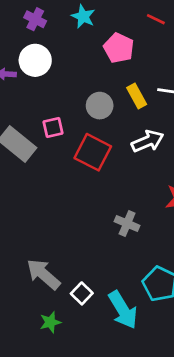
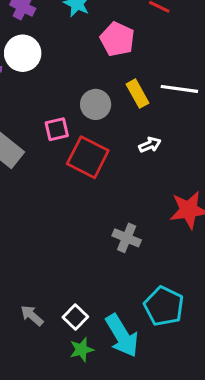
pink square: (53, 128) -> (57, 129), moved
white arrow: (148, 141) -> (150, 145), size x0.6
gray arrow: (43, 274) -> (32, 315), moved, size x0.6
green star: (50, 322) -> (82, 350), moved

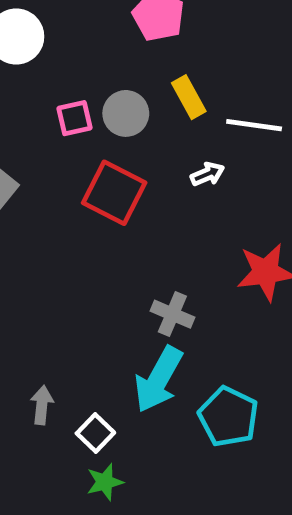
white line: (179, 89) -> (254, 125), moved
pink square: (57, 129) -> (74, 118), moved
gray arrow: (32, 315) -> (42, 405), moved, turned 55
cyan arrow: (122, 336) -> (158, 379), moved, turned 60

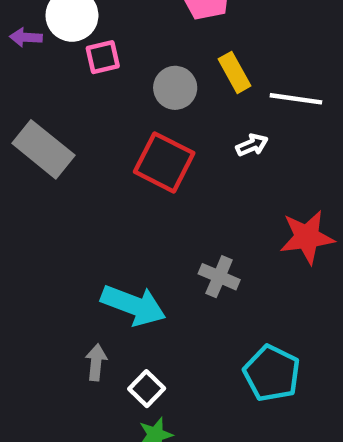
pink square: (74, 118) -> (103, 57), moved
cyan arrow: (158, 379) -> (133, 305), moved, turned -98

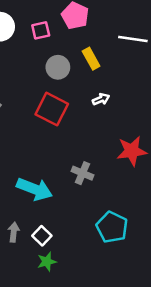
pink square: (103, 57) -> (41, 30), moved
white line: (296, 99) -> (133, 39), moved
gray arrow: (96, 362) -> (14, 232), moved

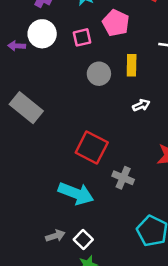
yellow rectangle: (91, 59) -> (132, 65), turned 30
red square: (52, 109) -> (92, 147), moved
gray arrow: (14, 232) -> (55, 236), turned 66

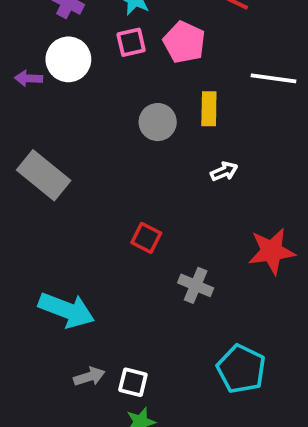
pink square: (82, 37) -> (131, 42), moved
red square: (92, 147) -> (146, 238), size x0.6
cyan arrow: (76, 193) -> (66, 310), moved
white square: (83, 239) -> (133, 382), turned -30

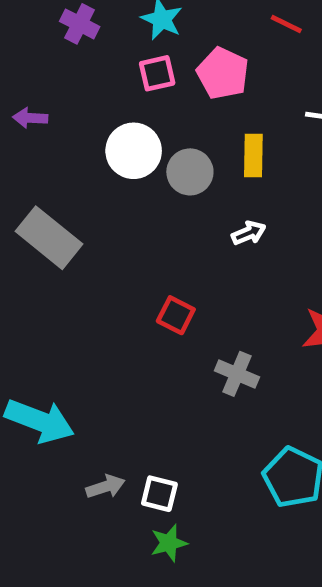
white circle: (68, 59) -> (134, 151), moved
white arrow: (224, 171) -> (249, 233), moved
cyan arrow: (66, 310) -> (40, 421), moved

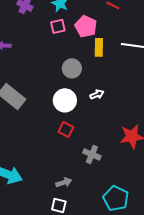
white circle: (134, 151) -> (65, 100), moved
yellow rectangle: (253, 155) -> (99, 47), moved
gray arrow: (105, 487) -> (64, 182), moved

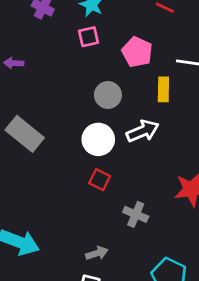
pink pentagon: (86, 26) -> (137, 52), moved
yellow rectangle: (99, 47) -> (163, 89), moved
white arrow: (97, 94) -> (143, 131), size x1.6

